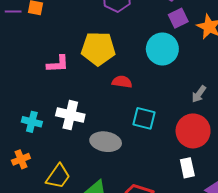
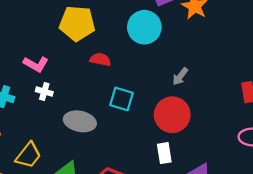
pink L-shape: (58, 64) -> (36, 64), moved, turned 30
white cross: (70, 115) -> (44, 92), size x0.6

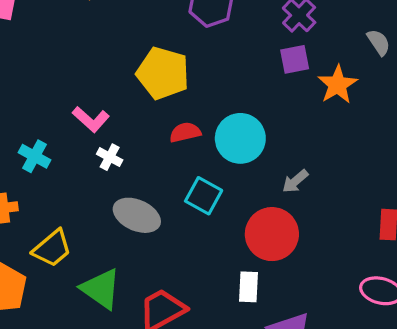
cyan circle: (144, 27) -> (240, 138), moved
red semicircle: (100, 59) -> (185, 132), turned -36
white cross: (44, 92) -> (110, 157), moved

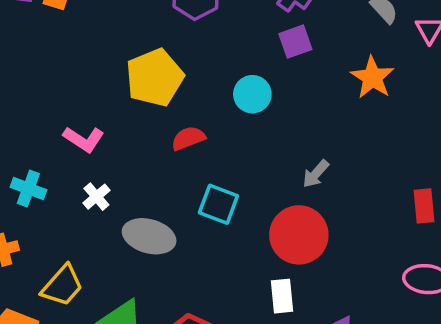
yellow pentagon: (163, 73) -> (155, 78), turned -30
orange star: (337, 85) -> (372, 77), moved
cyan circle: (240, 138) -> (252, 94), moved, size x0.7
white cross: (110, 157) -> (96, 197), moved, turned 30

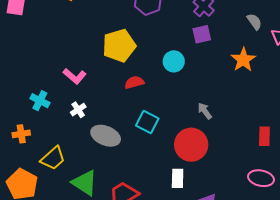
gray arrow: (316, 174) -> (205, 111), turned 96

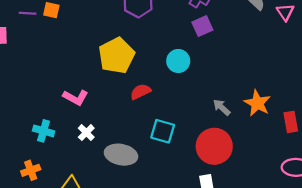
orange star: (243, 60) -> (257, 103), moved

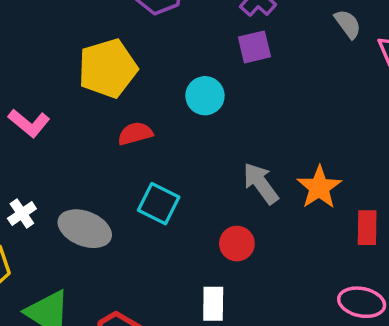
gray arrow: (222, 107) -> (261, 183), size x1.4
white cross: (86, 133) -> (22, 214), moved
red circle: (214, 146) -> (237, 244), size x0.6

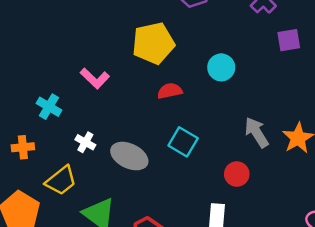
purple square: (254, 47) -> (289, 40), moved
white cross: (22, 214) -> (85, 142), turned -30

